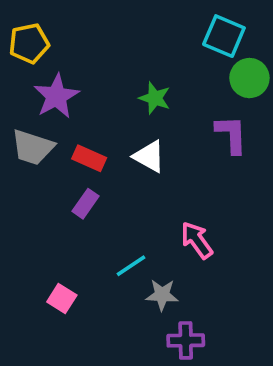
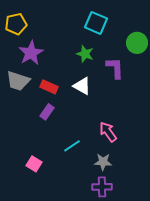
cyan square: (224, 36) -> (96, 23), moved
purple L-shape: (231, 134) -> (115, 68), moved
gray star: (162, 295) -> (103, 162), moved

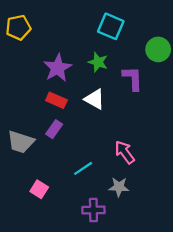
purple star: (31, 53) -> (58, 68), moved
gray trapezoid: (18, 81) -> (21, 142), moved
purple cross: (102, 187) -> (93, 210), moved

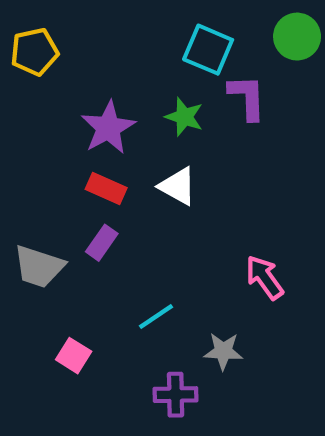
green circle: (158, 49) -> (297, 37), moved
purple L-shape: (133, 78) -> (247, 97), moved
pink arrow: (125, 152) -> (264, 277), moved

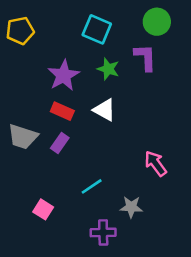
green circle: (297, 37) -> (157, 22), moved
cyan square: (208, 50) -> (97, 29), moved
gray trapezoid: (39, 267) -> (23, 137), moved

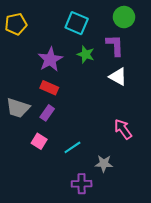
white triangle: (104, 110) -> (118, 77), moved
pink square: (43, 209) -> (39, 141), moved

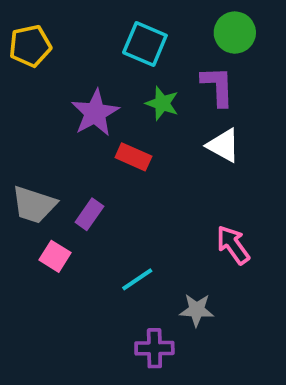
red rectangle: (49, 88) -> (133, 157), moved
pink square: (39, 141) -> (55, 256), moved

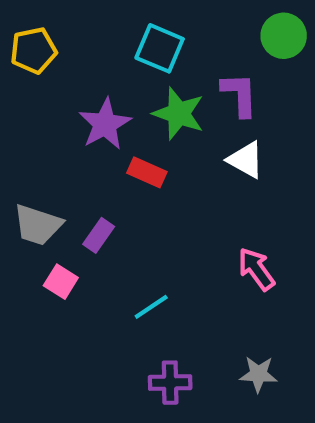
green circle: (235, 33) -> (284, 36), moved
green star: (162, 103) -> (179, 114), size x1.4
gray star: (197, 310) -> (258, 374), moved

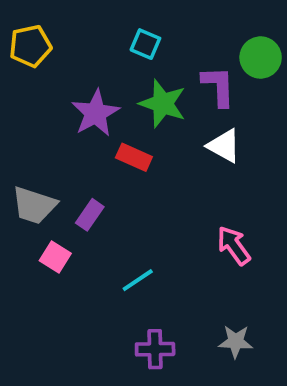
green circle: (284, 36) -> (261, 57), moved
cyan square: (160, 48) -> (145, 44), size x0.7

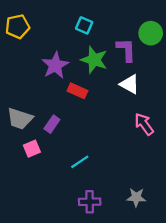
pink arrow: (234, 246) -> (144, 124), moved
pink square: (55, 257) -> (32, 149), turned 35

